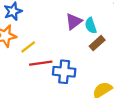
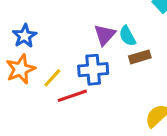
brown rectangle: (97, 43) -> (140, 57), turned 35
blue cross: (64, 72) -> (93, 70), moved

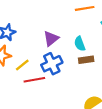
purple triangle: (105, 35) -> (51, 39), moved
blue cross: (93, 70) -> (52, 64), turned -30

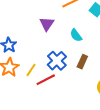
purple triangle: (51, 39) -> (47, 24), moved
brown rectangle: (86, 60) -> (82, 62), moved, turned -40

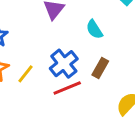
red line: (46, 80) -> (67, 88), moved

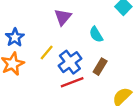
yellow line: (25, 74) -> (47, 53), moved

